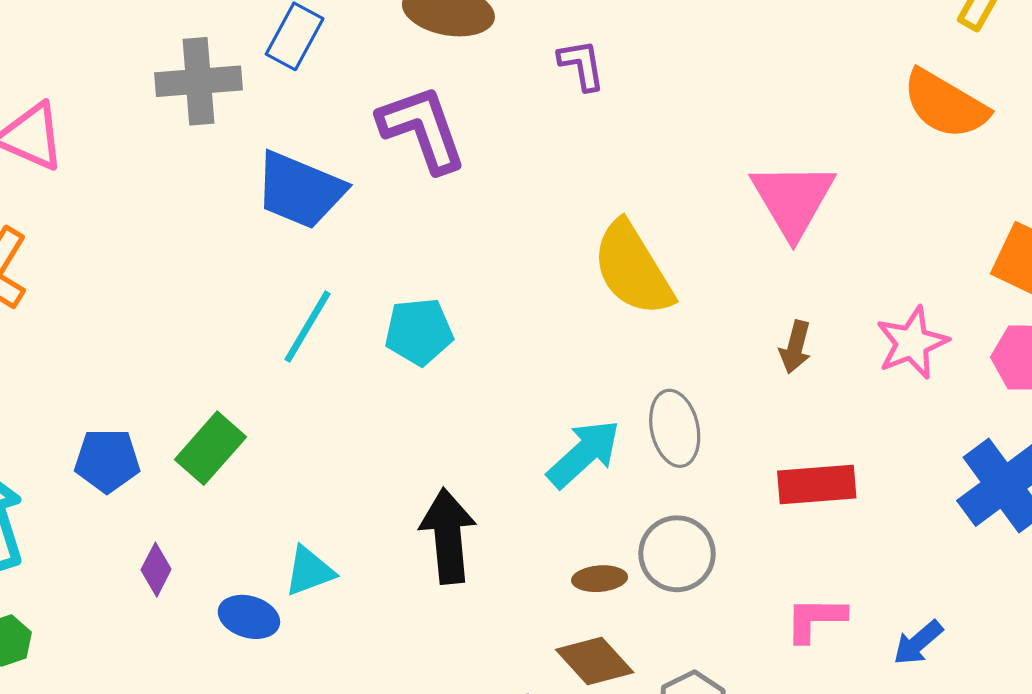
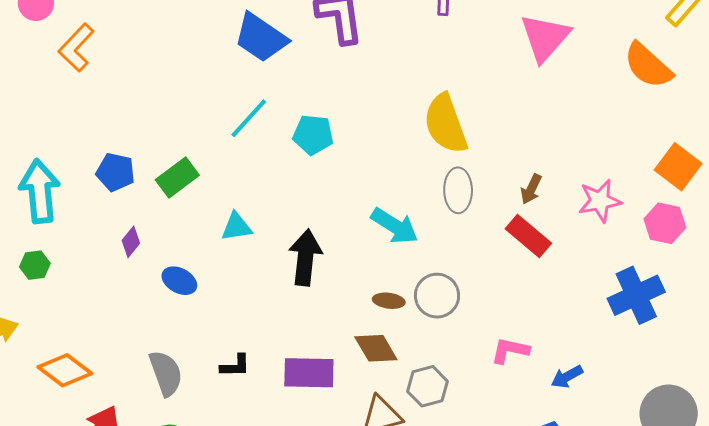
pink triangle: (793, 199) -> (545, 38), moved
gray ellipse: (675, 428) -> (458, 190), moved
cyan arrow: (584, 454) -> (395, 226), turned 63
red rectangle: (817, 484) -> (528, 236), moved, turned 33
cyan triangle: (309, 571) -> (236, 227), moved

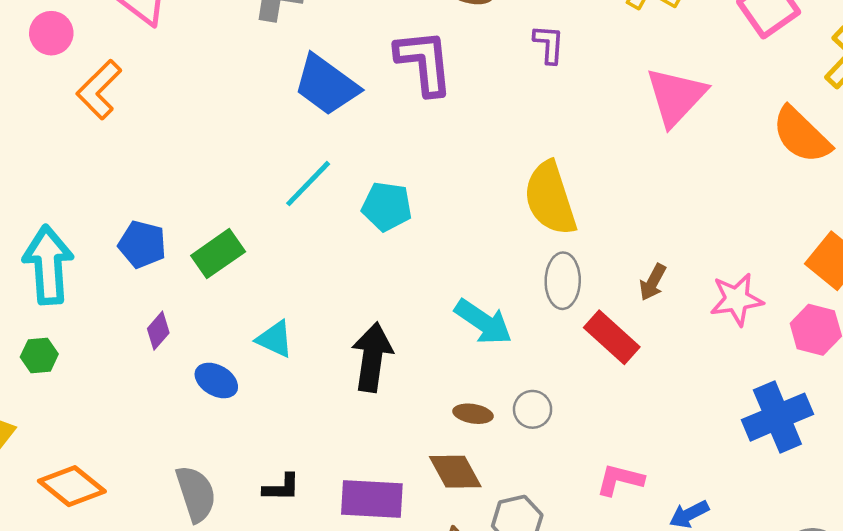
cyan triangle: (236, 227) -> (275, 339), moved, turned 32
red rectangle: (528, 236) -> (612, 337), moved
gray circle: (437, 296) -> (533, 409), size x0.7

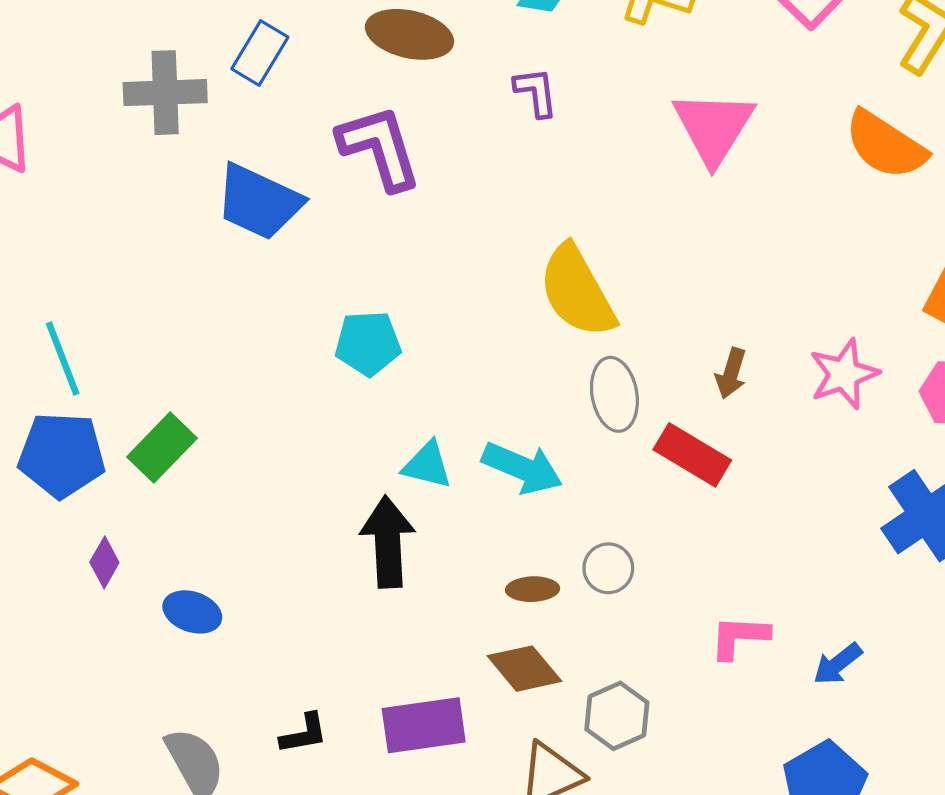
cyan line: (308, 184) -> (63, 359), moved, turned -54
blue pentagon: (142, 244) -> (62, 455), size x1.4
cyan triangle: (275, 339) -> (427, 465), moved

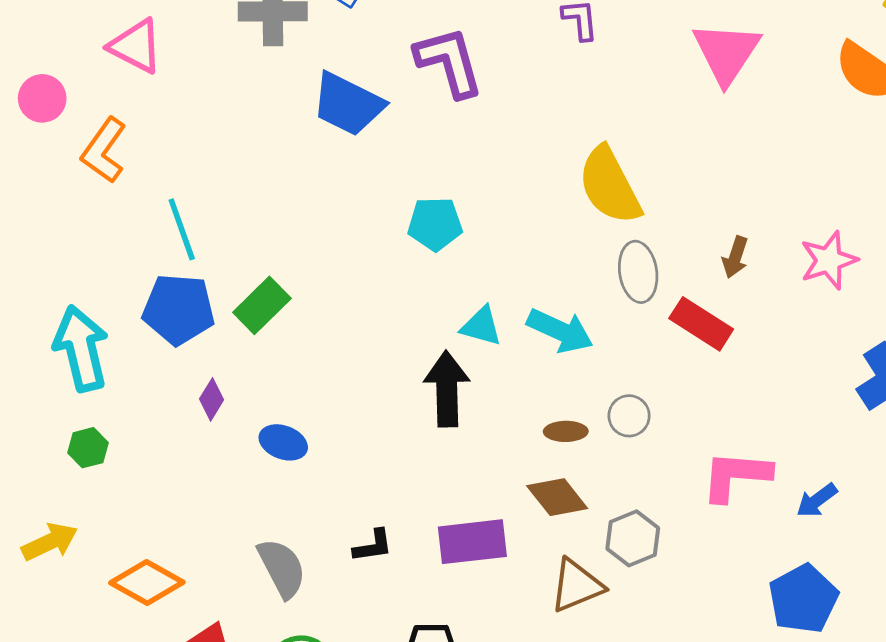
pink L-shape: (739, 637) -> (736, 476), size x1.4

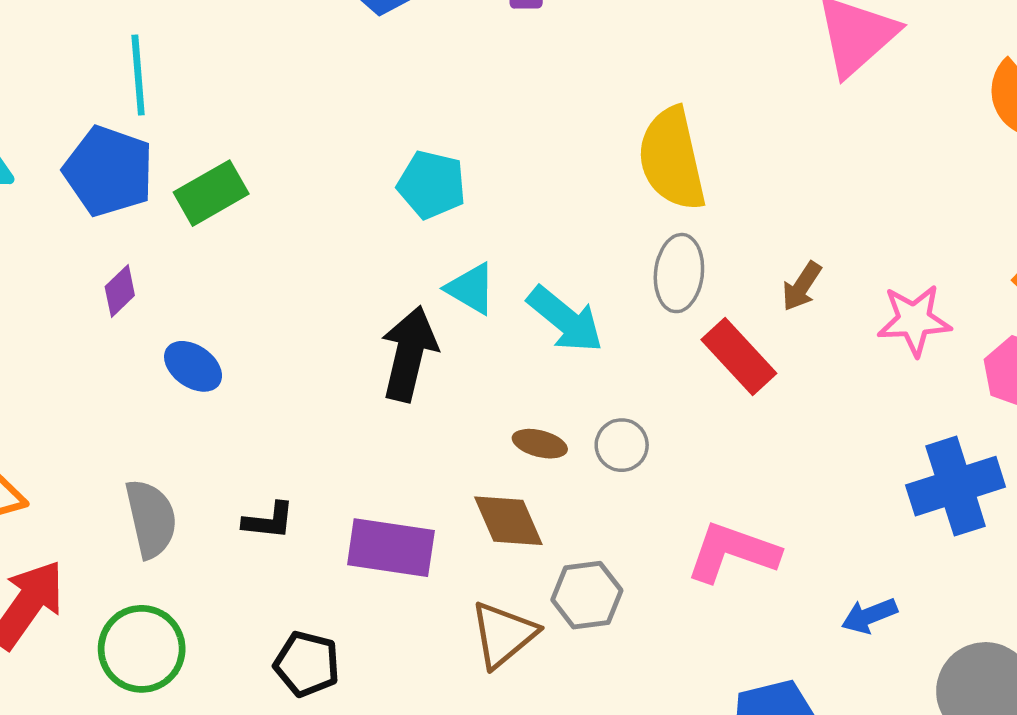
cyan pentagon: (435, 224) -> (432, 185), moved
blue arrow: (817, 500) -> (869, 616), moved
brown triangle: (577, 586) -> (503, 635), turned -32

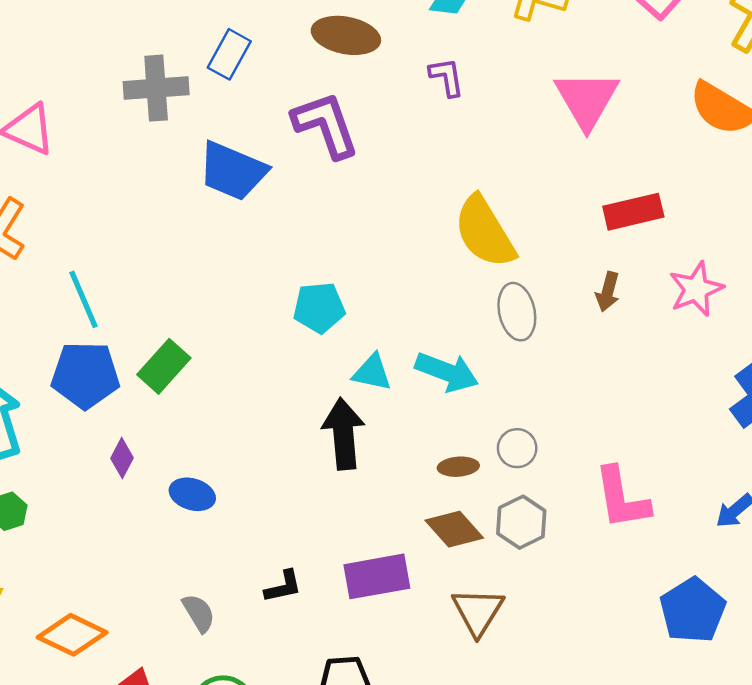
red rectangle: (739, 356) -> (633, 212), moved, turned -42
gray semicircle: (151, 519) -> (199, 613), size x0.7
pink L-shape: (732, 552) -> (622, 498), turned -100
gray hexagon: (587, 595) -> (521, 522), moved

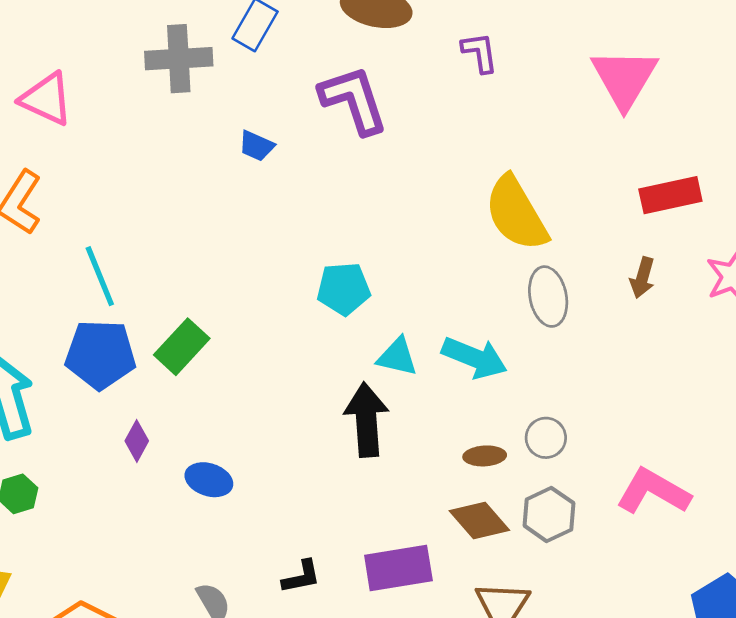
blue trapezoid: (233, 171) -> (256, 146), size x0.5
pink L-shape: (622, 498) -> (653, 491), turned 128

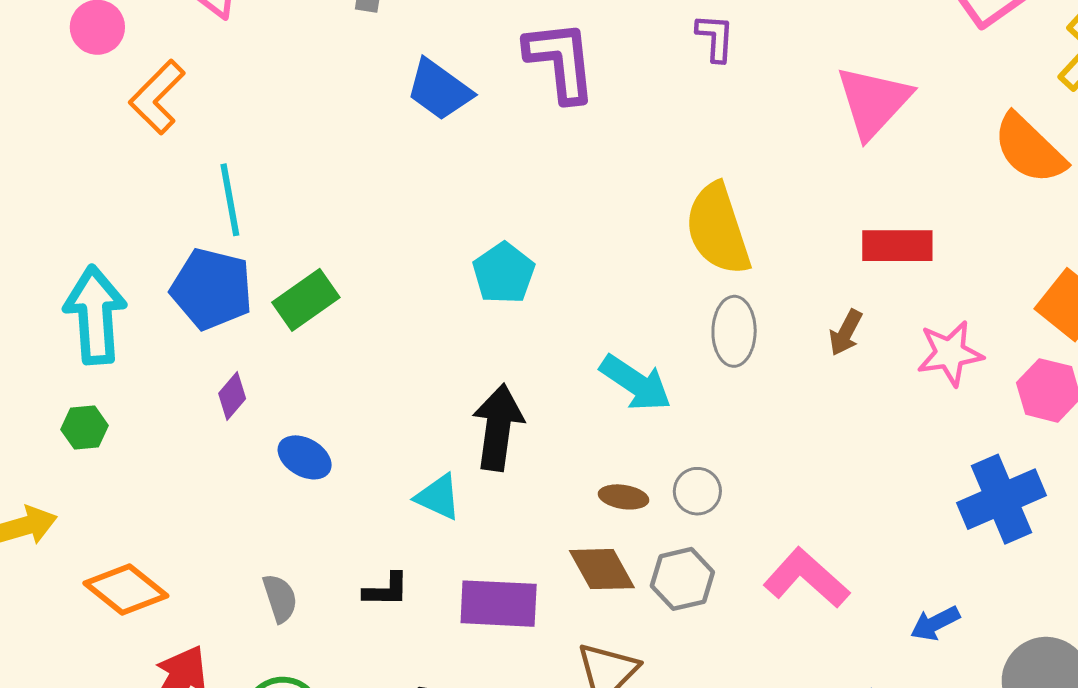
blue trapezoid: (256, 146) -> (439, 90), size x1.6
cyan pentagon: (344, 289) -> (504, 273), turned 30
cyan triangle: (397, 357) -> (438, 497), moved

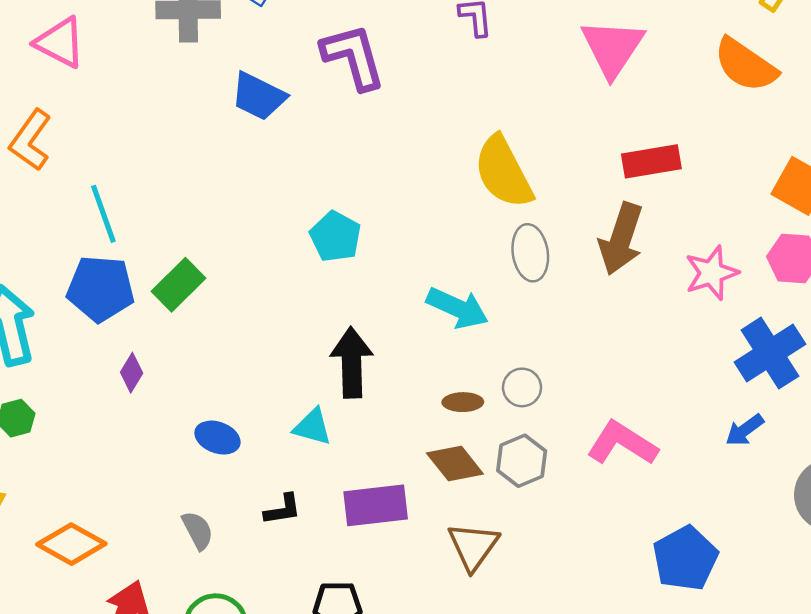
brown arrow: (846, 333) -> (621, 239), size x1.8
pink star: (950, 353) -> (712, 273), moved
blue ellipse: (305, 457) -> (217, 438), moved
blue arrow: (935, 623) -> (745, 430), moved

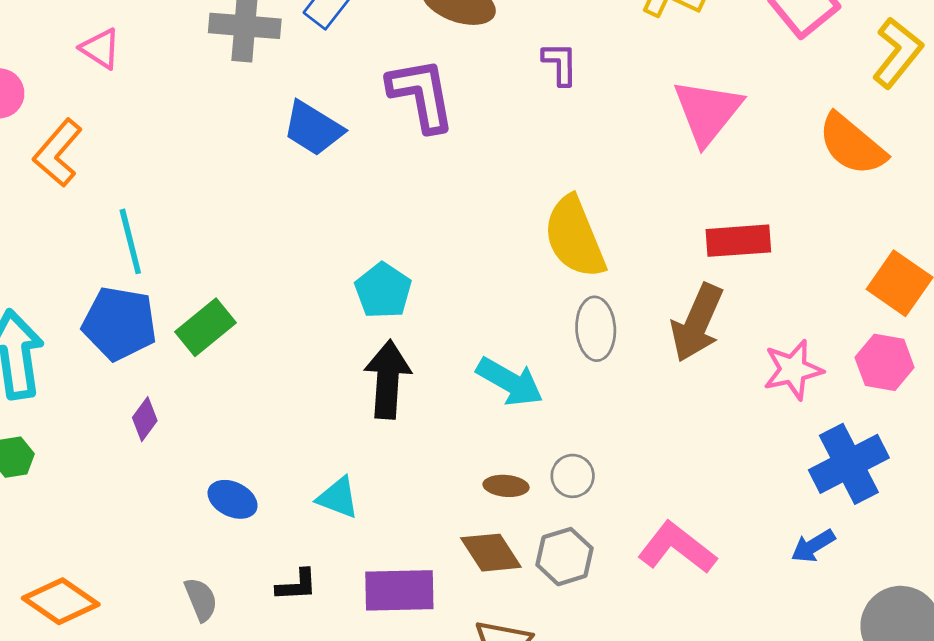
pink triangle: (60, 43) -> (100, 49), size x0.7
black arrow: (352, 363) -> (388, 379), moved

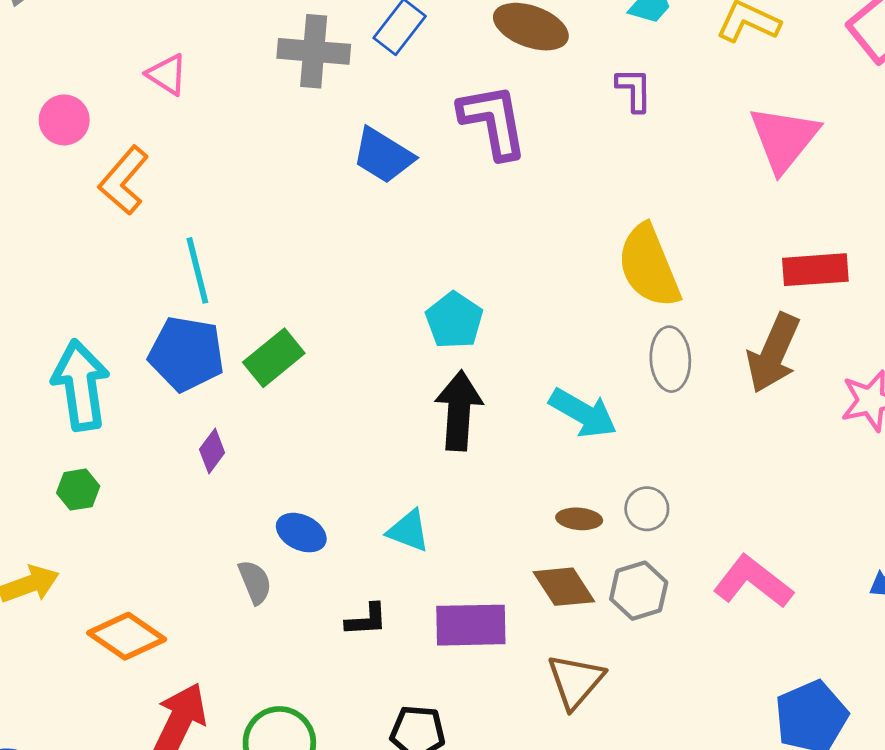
gray semicircle: (201, 599) -> (255, 582), moved

